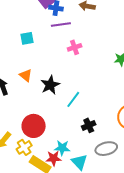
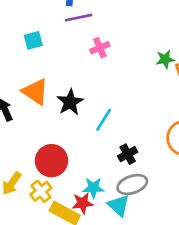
orange triangle: (26, 75) -> (35, 92), size x1.5
gray ellipse: (106, 149) -> (132, 184), moved

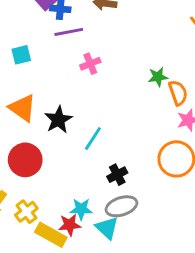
red circle: (52, 161) -> (25, 160), moved

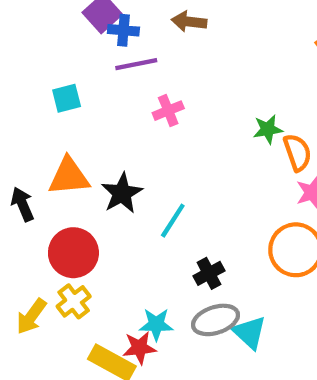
orange triangle: (22, 108) -> (69, 177), turned -40
yellow cross: (26, 212) -> (74, 301), moved
cyan triangle: (107, 228) -> (249, 333), moved

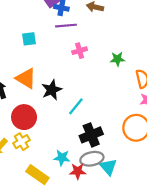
green star: (268, 129) -> (117, 59), moved
orange triangle: (69, 177) -> (26, 78), turned 30
black cross: (209, 273) -> (91, 135), size x1.5
red star: (139, 348) -> (78, 171), moved

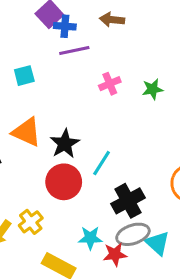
pink cross: (80, 51) -> (110, 84), moved
red circle: (24, 117) -> (64, 182), moved

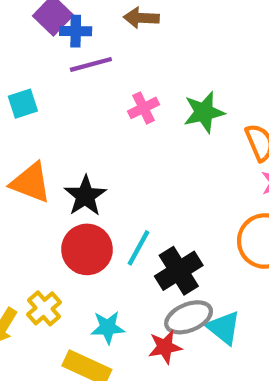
green star: (153, 89) -> (204, 112), size x1.4
cyan line: (102, 163) -> (138, 248), moved
cyan star: (90, 238) -> (108, 327), moved

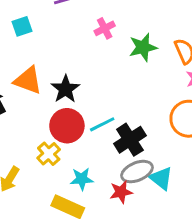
green star: (204, 112) -> (143, 47), moved
cyan line: (138, 248) -> (102, 124), turned 35
yellow cross: (44, 308) -> (49, 154), moved

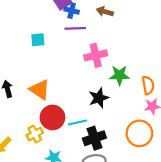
pink cross: (105, 28) -> (96, 55), size x1.5
orange triangle: (28, 80) -> (40, 90), moved
black star: (65, 89) -> (99, 98), moved

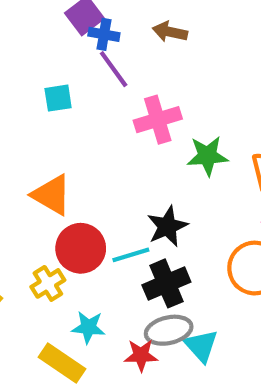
purple line: (75, 28) -> (114, 69), turned 60
cyan square: (38, 40) -> (58, 98), moved
black star: (99, 98) -> (167, 226), moved

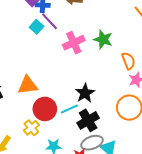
cyan square: (58, 98) -> (36, 27), moved, turned -32
green star: (207, 156) -> (103, 39), moved, turned 30
orange triangle: (52, 195) -> (28, 85), turned -30

